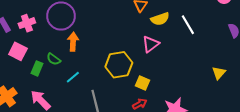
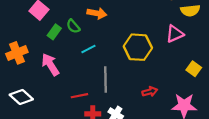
orange arrow: (73, 42) -> (97, 13), turned 84
yellow square: (142, 83) -> (194, 69), moved

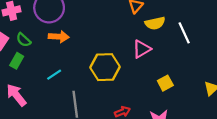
green semicircle: (73, 26) -> (23, 40), moved
yellow square: (194, 69) -> (165, 83), turned 32

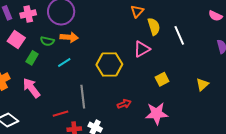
yellow semicircle: (155, 23) -> (154, 27), turned -96
green semicircle: (23, 40) -> (47, 41), moved, turned -32
cyan line: (54, 75) -> (64, 62), moved

